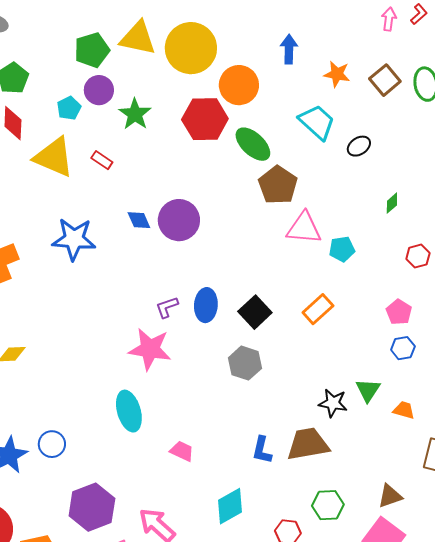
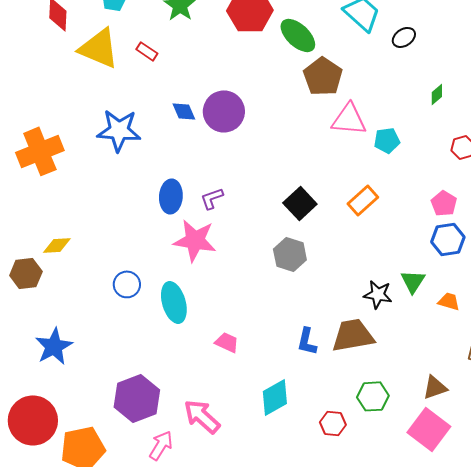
blue ellipse: (206, 305) -> (171, 196), moved
blue hexagon: (403, 348) -> (448, 239), size x1.4
blue circle: (52, 444) -> (127, 284), moved

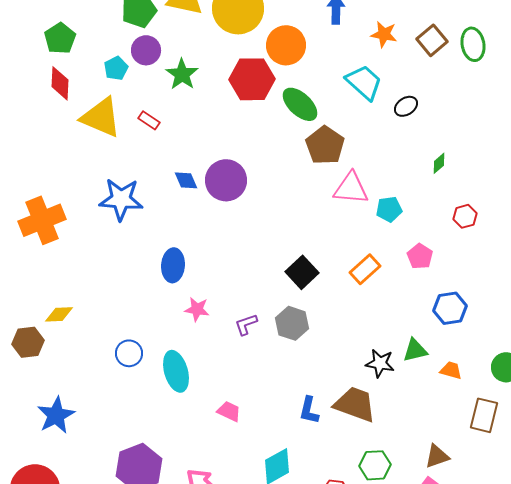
purple L-shape: (212, 198) -> (246, 324), moved
pink pentagon: (444, 203) -> (420, 256), moved
pink star: (195, 240) -> (197, 309), size x0.6
green triangle: (413, 281) -> (415, 350), turned 44
brown trapezoid: (353, 335) -> (355, 404), turned 30

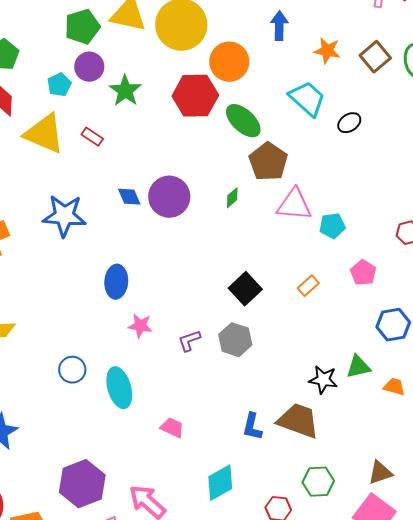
green diamond: (439, 163) -> (232, 198), moved
orange rectangle: (365, 269) -> (308, 286), size x0.7

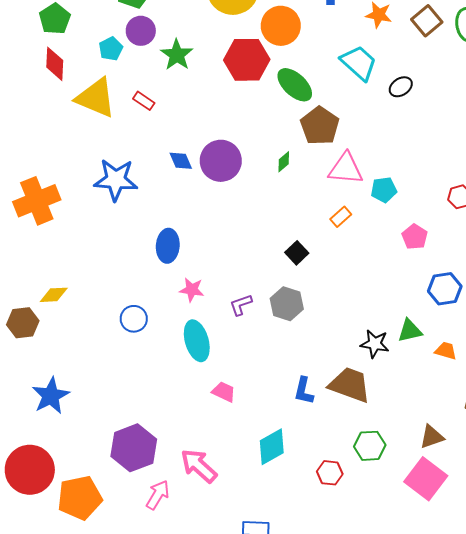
orange rectangle: (308, 286) -> (341, 217), moved
black square: (245, 289) -> (297, 253), size x0.7
blue circle: (72, 370) -> (134, 319), moved
cyan ellipse: (119, 388) -> (197, 341), moved

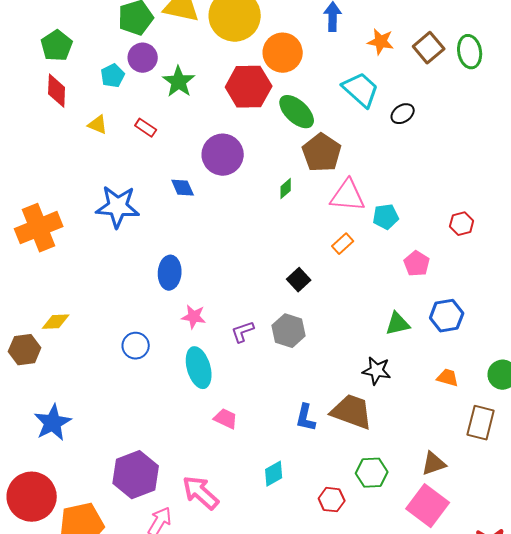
yellow triangle: (96, 98) -> (98, 125), size x0.5
purple circle: (221, 161) -> (223, 155), moved
green triangle: (410, 331) -> (398, 324), moved
cyan diamond: (272, 447) -> (274, 474), size x0.7

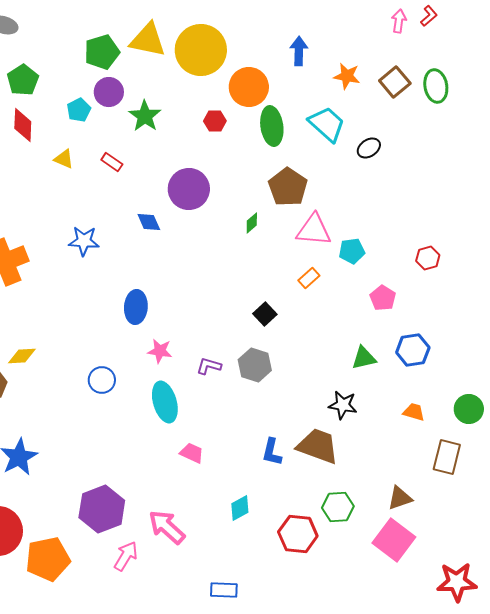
red hexagon: (249, 87) -> (215, 121), size x0.5
green ellipse: (297, 112) -> (272, 126), moved, turned 39
blue star: (118, 207) -> (84, 241), size x0.7
purple L-shape: (243, 332) -> (209, 366), turned 35
red hexagon: (332, 500) -> (298, 534), size x1.5

